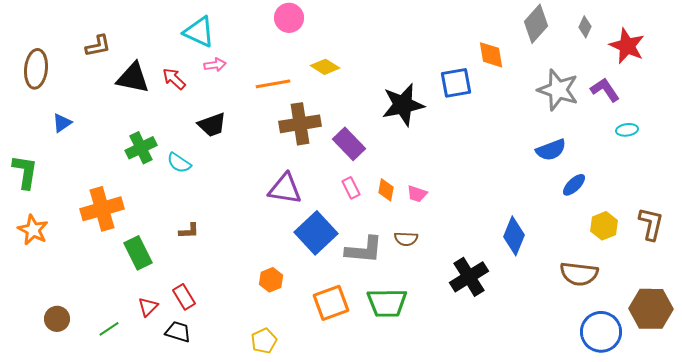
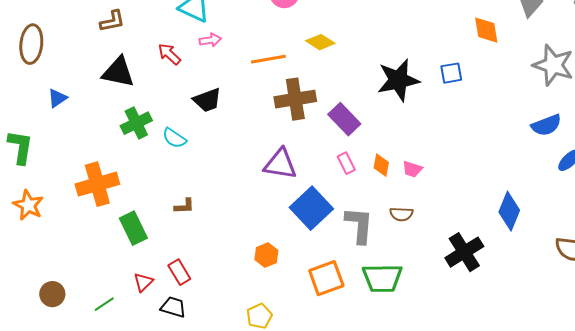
brown L-shape: (98, 46) -> (112, 21), moved
black triangle: (133, 78) -> (118, 72), moved
blue square: (456, 83) -> (451, 73), moved, size x0.7
gray L-shape: (364, 250) -> (359, 225), turned -90

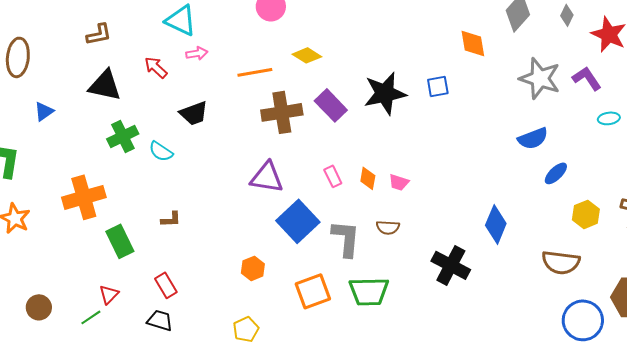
purple rectangle: (344, 119) -> (331, 105), moved
black cross: (464, 252) -> (451, 265), turned -30
red triangle: (143, 282) -> (109, 294), moved

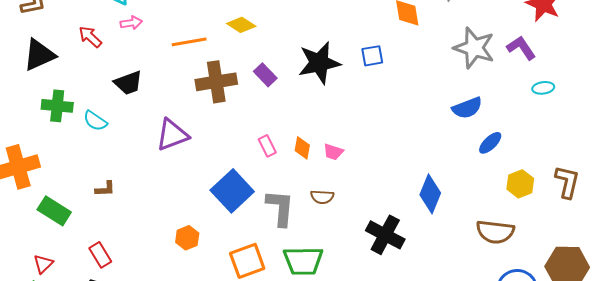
black triangle: (105, 85) -> (39, 55), turned -36
purple rectangle: (331, 105) -> (265, 75), size x0.7
green cross: (123, 136) -> (57, 106), turned 32
purple triangle: (267, 177) -> (172, 135), moved, turned -30
green rectangle: (120, 241) -> (54, 211), turned -32

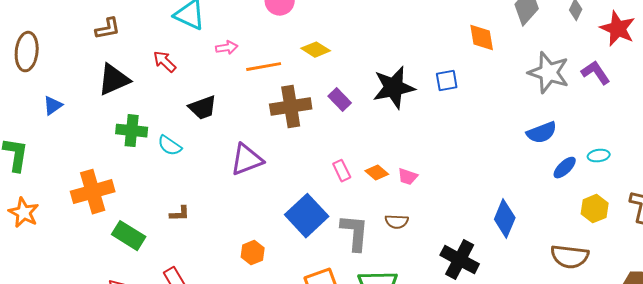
pink arrow: (131, 23) -> (227, 48), moved
cyan ellipse: (543, 88) -> (599, 156), moved
orange diamond: (302, 148) -> (377, 173), turned -60
orange hexagon: (187, 238) -> (253, 253), moved

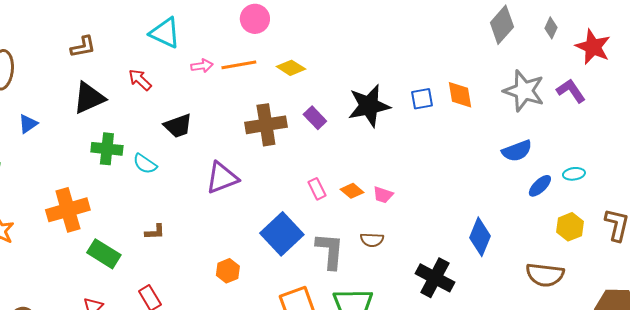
orange diamond: (482, 38) -> (460, 95), moved
orange line: (264, 67) -> (239, 65), moved

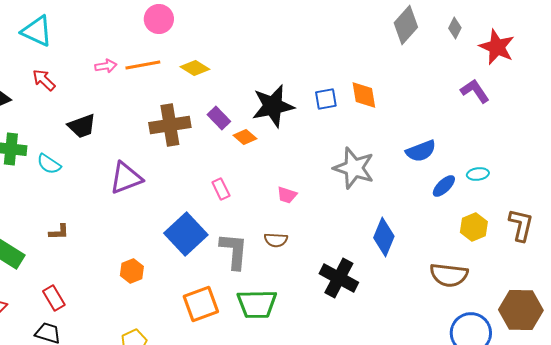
cyan triangle: (165, 33) -> (37, 31), moved
gray star: (524, 91) -> (354, 168), moved
orange diamond: (352, 191) -> (245, 137), moved

